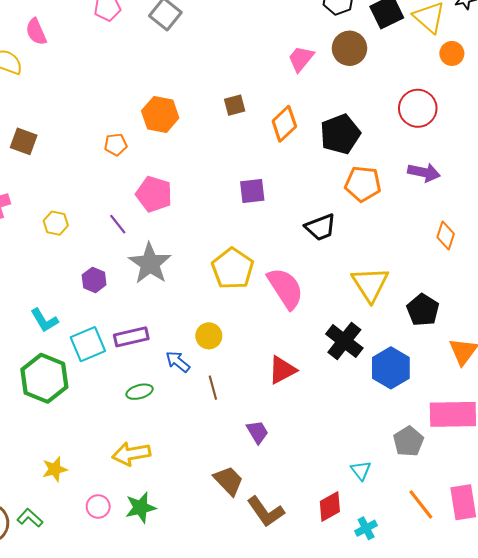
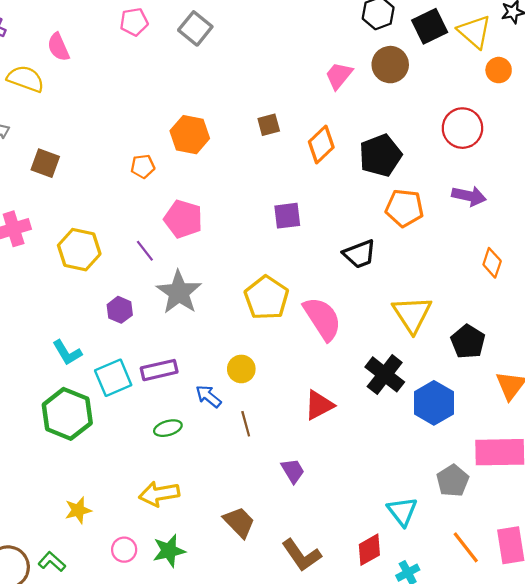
yellow hexagon: (56, 223) -> (79, 250), size x1.6
cyan triangle: (361, 470) -> (402, 511), size x1.4
brown trapezoid: (228, 481) -> (239, 522), moved

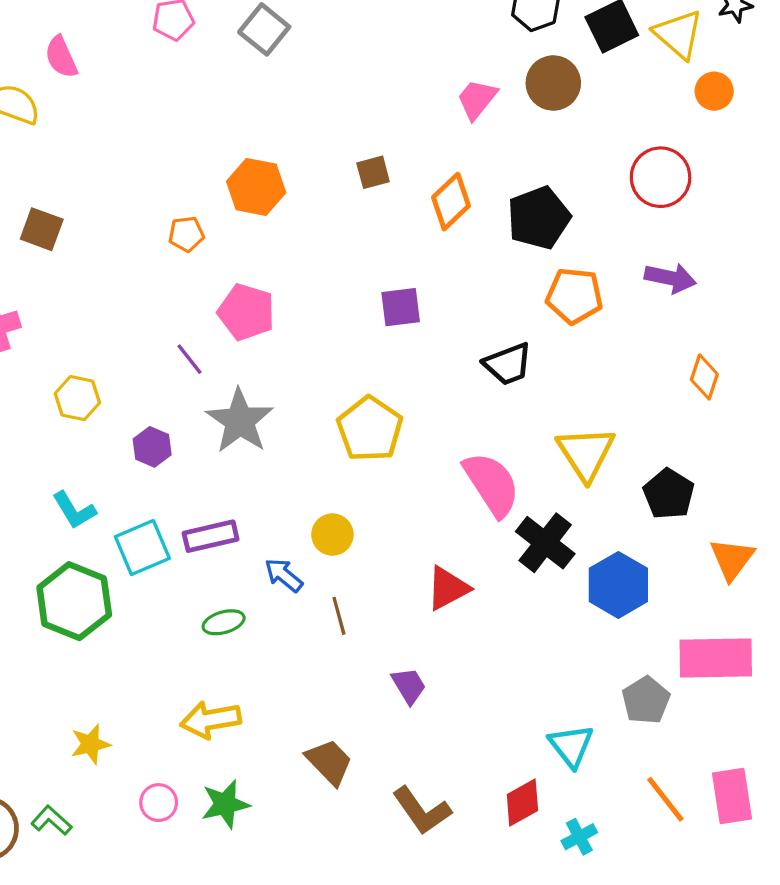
yellow hexagon: (79, 250) -> (77, 398), moved, size x0.7
pink semicircle: (322, 319) -> (492, 484), moved

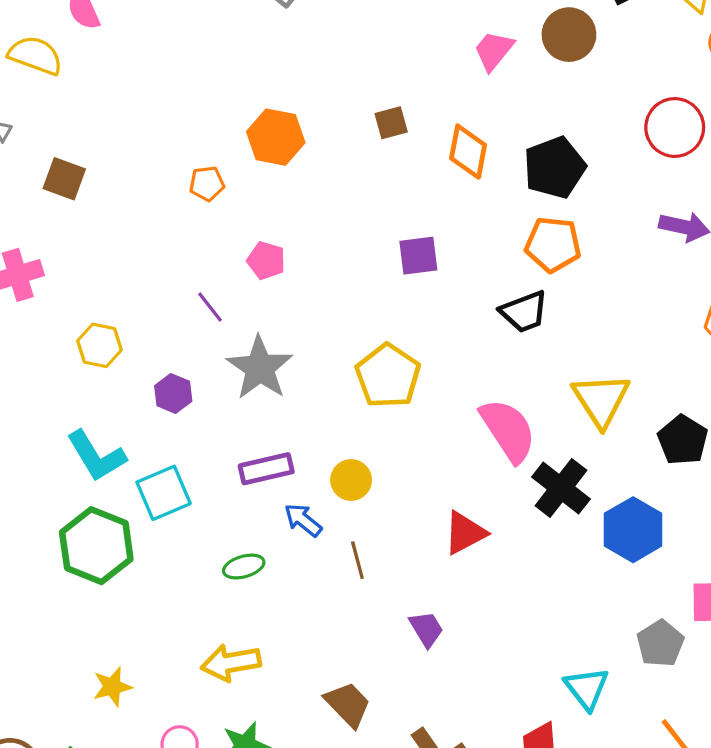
orange diamond: (451, 202) -> (468, 152), turned -36
orange pentagon: (574, 296) -> (553, 244), moved
pink pentagon: (246, 312) -> (266, 260), size x0.7
cyan L-shape: (74, 510) -> (96, 456), size x1.4
purple rectangle: (211, 536) -> (266, 469), moved

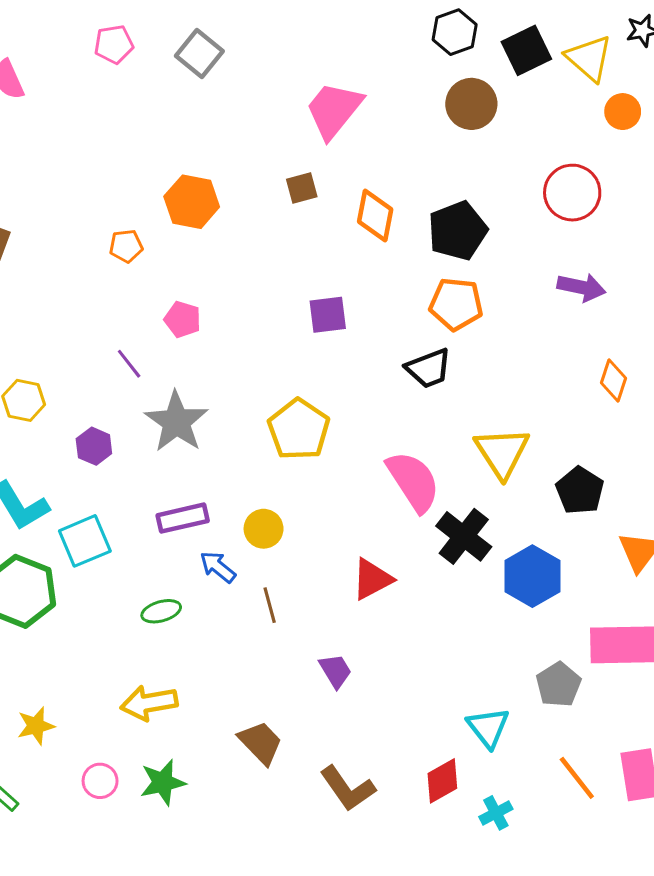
pink trapezoid: (494, 51) -> (334, 110), moved, size x1.5

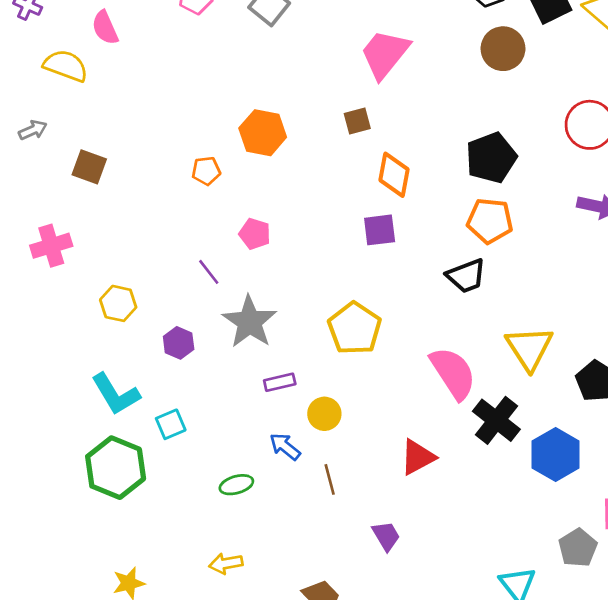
orange diamond: (375, 215) -> (394, 175), moved
purple rectangle: (183, 518) -> (280, 382), moved, size x0.7
cyan square: (85, 541) -> (171, 424), size x0.7
yellow arrow: (149, 703) -> (226, 563), size x0.7

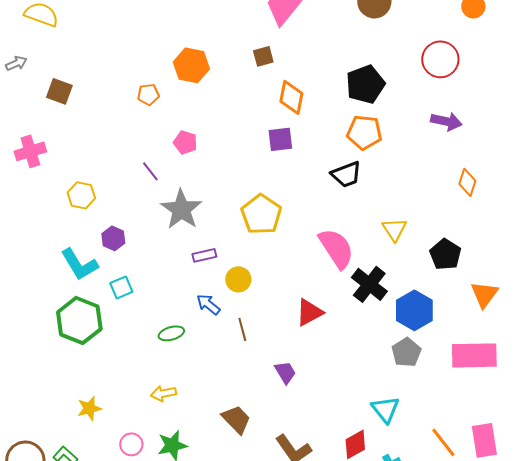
purple hexagon: (179, 343) -> (113, 238), moved
yellow triangle: (529, 348) -> (394, 229), size x0.7
gray pentagon: (578, 548) -> (406, 352), moved

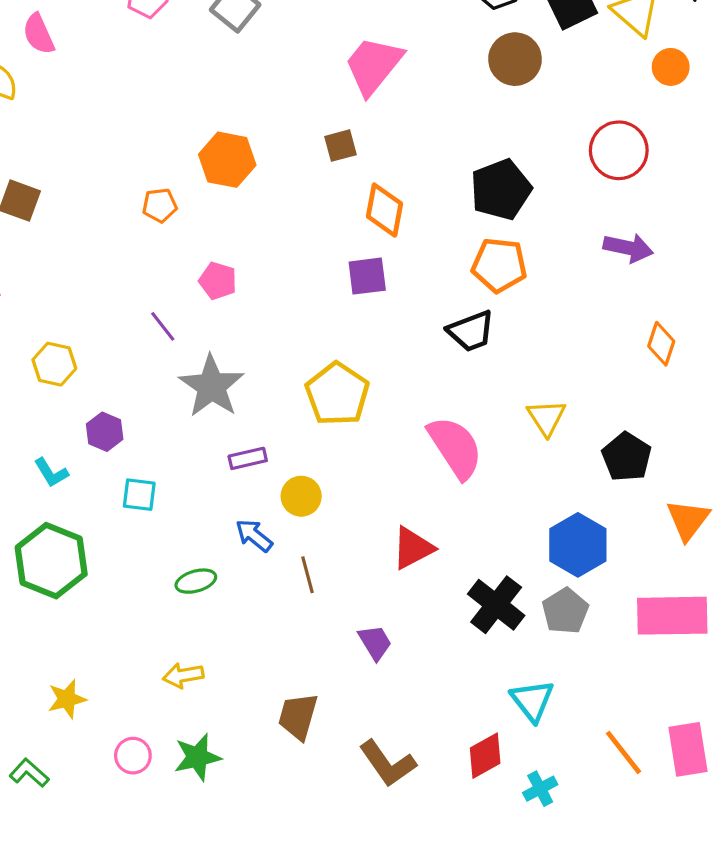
cyan L-shape: (79, 264) -> (51, 473), size x0.6
black cross: (369, 284) -> (496, 605), moved
cyan square: (121, 287) -> (139, 495), moved, turned 30
brown trapezoid: (236, 419) -> (298, 716), turned -120

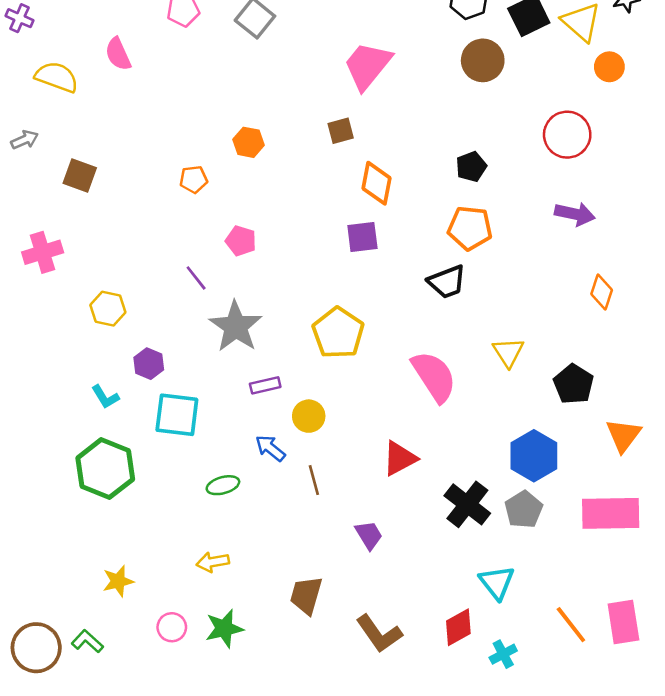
pink semicircle: (39, 34) -> (118, 54), moved
orange hexagon: (227, 160) -> (249, 142), size x0.7
black pentagon: (501, 190) -> (471, 167), size x0.6
cyan square: (139, 495) -> (177, 415), size x1.6

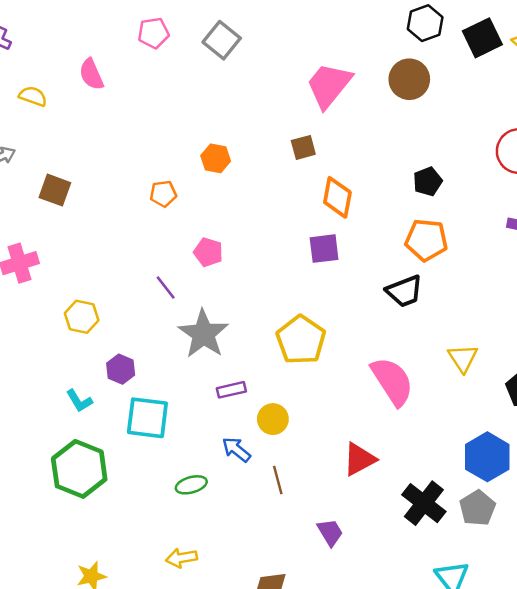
brown circle: (483, 60) -> (409, 79), moved
yellow semicircle: (57, 77) -> (33, 96), size x0.7

